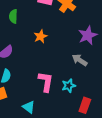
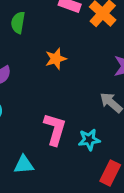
cyan triangle: (29, 107) -> (24, 165), turned -48

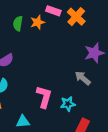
orange star: (56, 59) -> (38, 22), moved

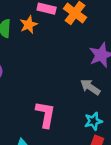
cyan star: (68, 104) -> (93, 121), moved

